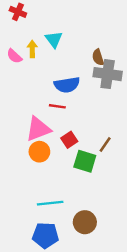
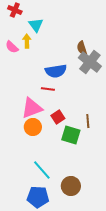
cyan triangle: (54, 39) -> (36, 25), moved
gray cross: (108, 74) -> (90, 62), turned 30
brown line: (105, 145) -> (88, 121), turned -40
cyan line: (50, 203) -> (42, 170), turned 55

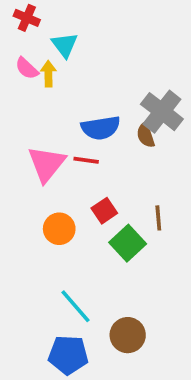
pink semicircle: (12, 47) -> (27, 68), moved
brown semicircle: (82, 48) -> (146, 135), moved
pink triangle: (32, 108) -> (47, 164), moved, turned -30
green square: (71, 135) -> (128, 243), turned 30

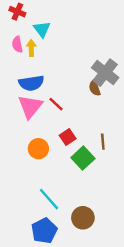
pink semicircle: (27, 68) -> (17, 44), turned 35
blue semicircle: (101, 128) -> (31, 83), moved
red line: (86, 160) -> (56, 104), turned 35
blue pentagon: (68, 355) -> (44, 231), turned -30

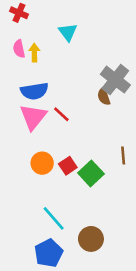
cyan triangle: (42, 29) -> (68, 32), moved
red square: (68, 137) -> (68, 166), moved
brown line: (103, 142) -> (123, 155), moved

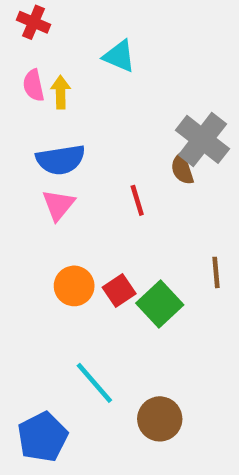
cyan triangle: (68, 32) -> (119, 56), turned -30
red line: (61, 114) -> (137, 200), moved, turned 30
pink triangle: (33, 117) -> (58, 205), size x0.7
blue pentagon: (49, 253) -> (43, 437), moved

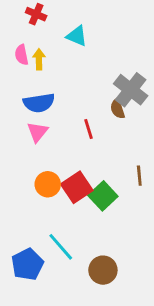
red cross: (34, 22) -> (36, 14), moved
red square: (119, 290) -> (77, 187), size x1.5
blue pentagon: (43, 437) -> (27, 264), moved

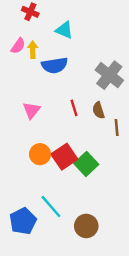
pink semicircle: (22, 55) -> (18, 46), turned -133
blue semicircle: (39, 103) -> (55, 65), moved
brown semicircle: (118, 109) -> (98, 110), moved
brown line: (139, 176) -> (117, 127), moved

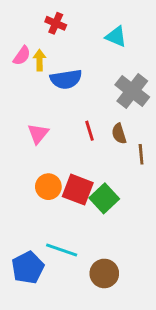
red cross: (30, 12) -> (56, 23), moved
cyan triangle: (64, 30) -> (116, 37), moved
red square: (64, 157) -> (78, 190), turned -35
cyan line: (51, 206) -> (62, 250), turned -30

